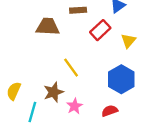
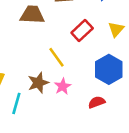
red rectangle: (100, 30) -> (82, 30), moved
pink star: (75, 106) -> (63, 86), moved

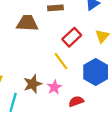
yellow line: (57, 57) -> (61, 61), moved
red semicircle: (97, 102) -> (76, 101), moved

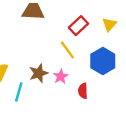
red semicircle: (76, 101) -> (83, 91), turned -72

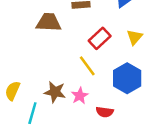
brown star: (39, 73) -> (55, 92), turned 30
red semicircle: (83, 91) -> (105, 112), turned -80

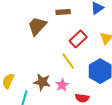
brown trapezoid: (49, 22) -> (37, 26), turned -50

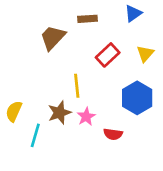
yellow line: (68, 61) -> (77, 86), moved, turned 30
brown star: (42, 82) -> (59, 113), turned -30

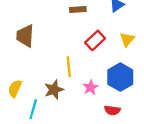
brown trapezoid: (53, 38) -> (25, 36), moved, turned -40
pink star: (86, 117) -> (91, 87), moved
red semicircle: (113, 134) -> (112, 110), moved

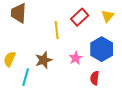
yellow line: (69, 67) -> (57, 30), moved
red semicircle: (112, 110) -> (95, 78), turned 88

